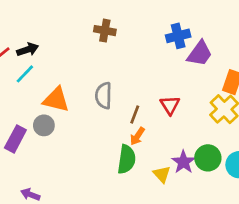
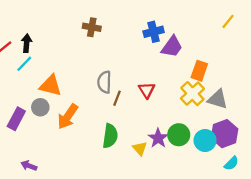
black arrow: (28, 49) -> (27, 43), turned -66
gray semicircle: (104, 96) -> (104, 82), moved
orange arrow: (137, 136) -> (68, 116), moved, size x1.6

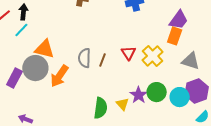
purple trapezoid: (172, 47) -> (179, 20), moved
gray semicircle: (104, 82) -> (84, 58), moved
yellow cross: (192, 94) -> (153, 56), moved
gray circle: (40, 107) -> (35, 68), size x1.6
green semicircle: (110, 136) -> (100, 108), moved

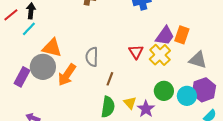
purple trapezoid: (179, 20) -> (165, 36), moved
brown line: (102, 60) -> (110, 79), moved
purple star: (139, 95) -> (146, 109), moved

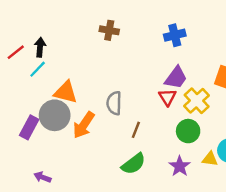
purple trapezoid: (165, 36) -> (176, 78), moved
green circle: (164, 91) -> (188, 131), moved
yellow triangle: (130, 103) -> (210, 159), moved, turned -40
green semicircle: (108, 107) -> (133, 164), turned 45

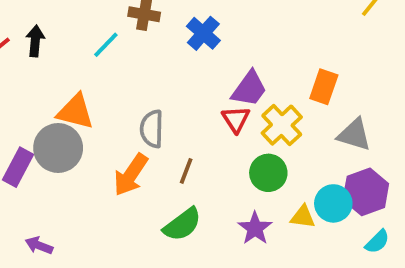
blue cross: (175, 35) -> (203, 33), moved, turned -35
cyan line: (38, 69) -> (106, 45), moved
orange arrow: (84, 125) -> (131, 175), moved

